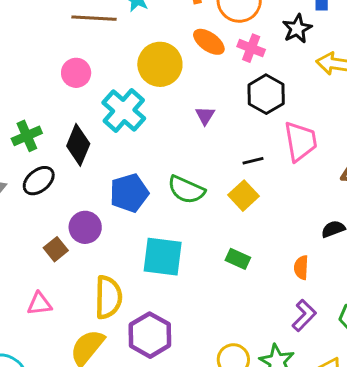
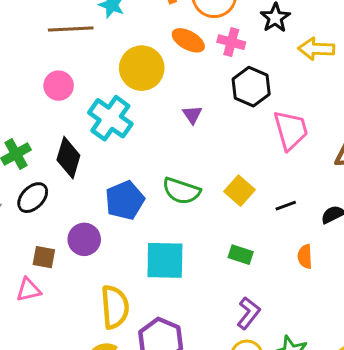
black line: (253, 161) -> (286, 206), moved
brown square: (56, 249) -> (44, 257), moved, turned -35
pink triangle: (39, 304) -> (29, 290), moved
purple L-shape: (304, 315) -> (249, 313), moved

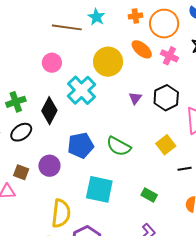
black hexagon: (251, 87) -> (166, 98), moved
yellow square: (239, 191) -> (166, 145), moved

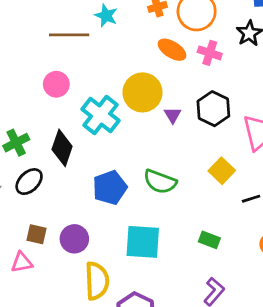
yellow circle: (108, 62) -> (143, 92), moved
purple circle: (49, 166) -> (74, 239), moved

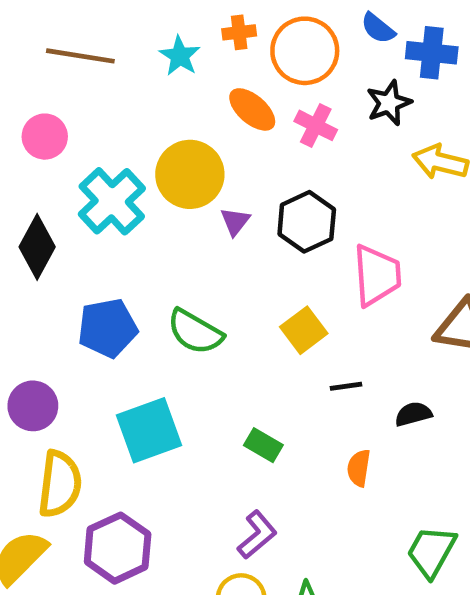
cyan star: (106, 16) -> (180, 56), moved
cyan square: (143, 242) -> (149, 430), turned -33

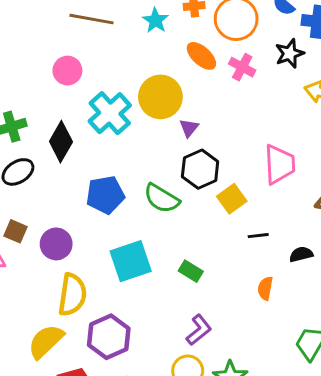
black hexagon: (307, 222) -> (200, 169), moved
green rectangle: (263, 445) -> (191, 271), moved

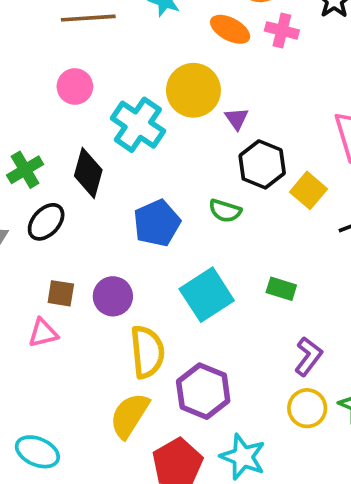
green semicircle: (162, 198) -> (225, 211), size x0.7

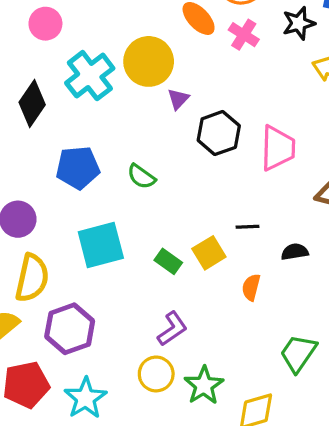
black hexagon: (262, 164) -> (219, 133), moved
yellow square: (309, 190) -> (209, 253), moved

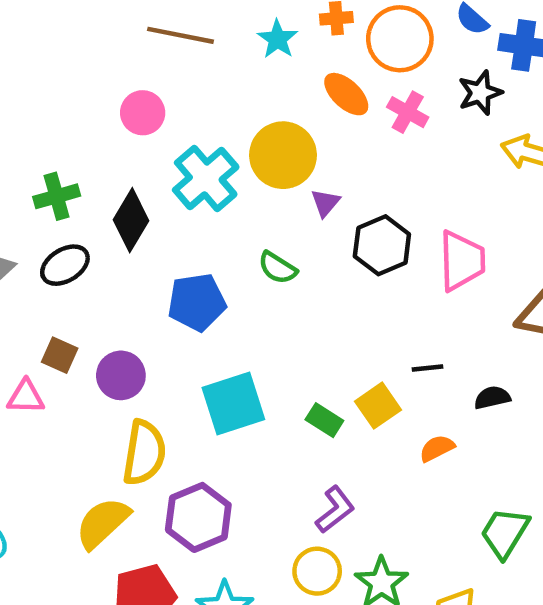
green semicircle: (141, 177) -> (278, 268), moved
orange semicircle: (251, 287) -> (437, 448), turned 52

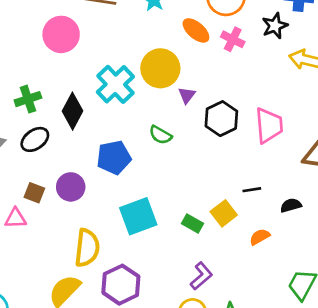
pink circle: (143, 113) -> (61, 34), moved, size x1.4
purple circle: (121, 375) -> (71, 187), moved

